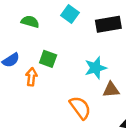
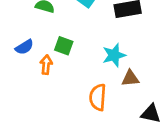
orange semicircle: (80, 108) -> (98, 97), turned -140

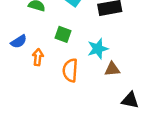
green square: (64, 46) -> (63, 34), moved
orange semicircle: (98, 97) -> (70, 70), moved

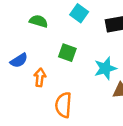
orange semicircle: (70, 70) -> (63, 105), moved

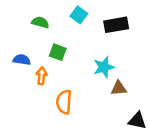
green square: (67, 53) -> (58, 52), moved
blue semicircle: (19, 60) -> (22, 60), turned -140

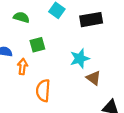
green square: (58, 52) -> (37, 45), turned -35
brown triangle: (119, 88) -> (93, 78), turned 42

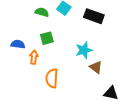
green semicircle: (21, 17) -> (42, 12), moved
black rectangle: (91, 20) -> (94, 16), turned 30

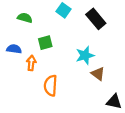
green semicircle: (42, 12) -> (25, 18), moved
black rectangle: (94, 16) -> (96, 19), turned 30

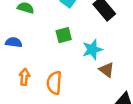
green square: (45, 43) -> (64, 35), moved
orange arrow: (31, 63) -> (24, 77), moved

